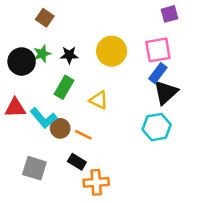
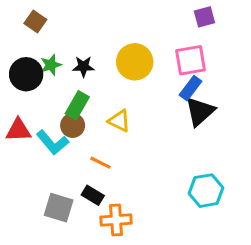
brown square: (45, 18) -> (35, 21), moved
cyan hexagon: (157, 127) -> (206, 191), moved
brown circle: (60, 128) -> (73, 125), moved
gray square: (34, 168) -> (59, 208), moved

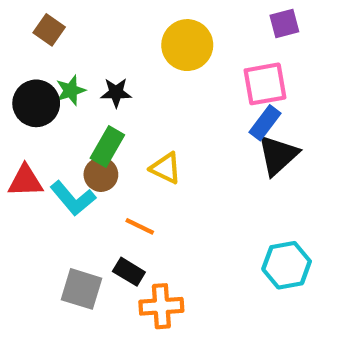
yellow circle: (135, 62) -> (187, 45), moved

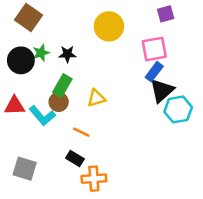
brown square: (49, 30) -> (28, 18), size x1.5
yellow triangle: (166, 168) -> (96, 98), turned -42
cyan hexagon: (287, 265) -> (178, 109), moved
gray square: (81, 289) -> (25, 169), moved

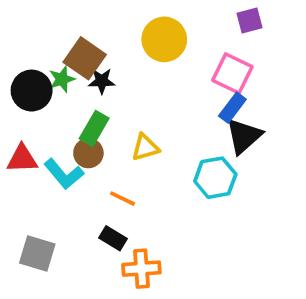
brown square: (28, 18) -> (85, 58), moved
pink square: (154, 49) -> (232, 73), turned 36
cyan hexagon: (178, 109) -> (215, 178), moved

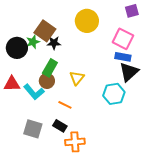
blue rectangle: (232, 108) -> (123, 57), turned 63
yellow triangle: (145, 147) -> (77, 78), turned -35
gray square: (37, 253) -> (33, 129), moved

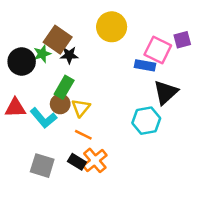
purple square: (132, 11) -> (182, 40), moved
blue rectangle: (123, 57) -> (145, 65), moved
yellow triangle: (77, 78) -> (81, 108), moved
orange cross: (75, 142) -> (95, 160), moved, turned -36

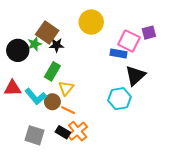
brown circle: (60, 104) -> (52, 102), moved

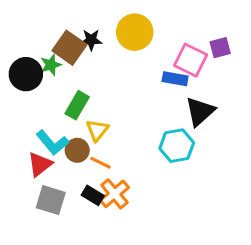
black star: (57, 45) -> (91, 40), moved
red triangle: (13, 88) -> (40, 164), moved, turned -36

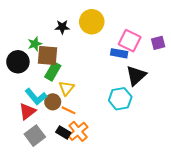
brown square: (69, 48) -> (47, 55), moved, turned -30
purple square: (220, 48) -> (158, 43), moved
black circle: (26, 74) -> (18, 62), moved
gray square: (51, 200) -> (35, 136), turned 36

